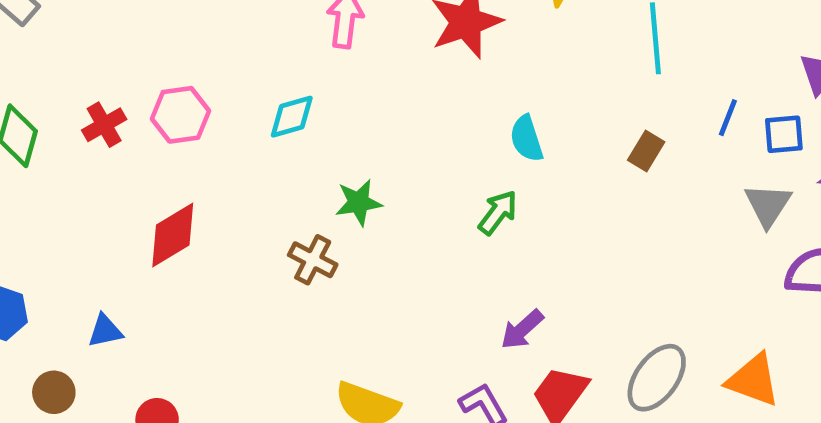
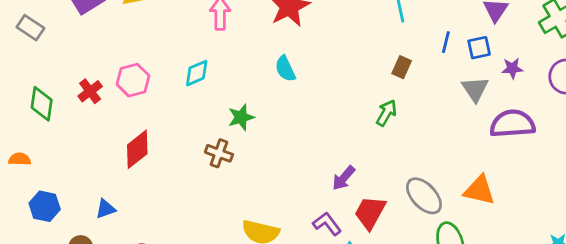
cyan semicircle: (527, 139) -> (285, 69), moved
green arrow: (498, 213) -> (386, 113), moved
gray ellipse: (657, 378) -> (424, 196), turned -72

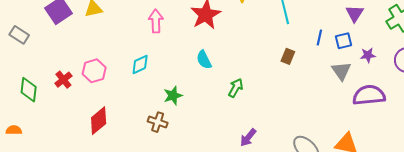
green arrow: (386, 113) -> (236, 88), moved

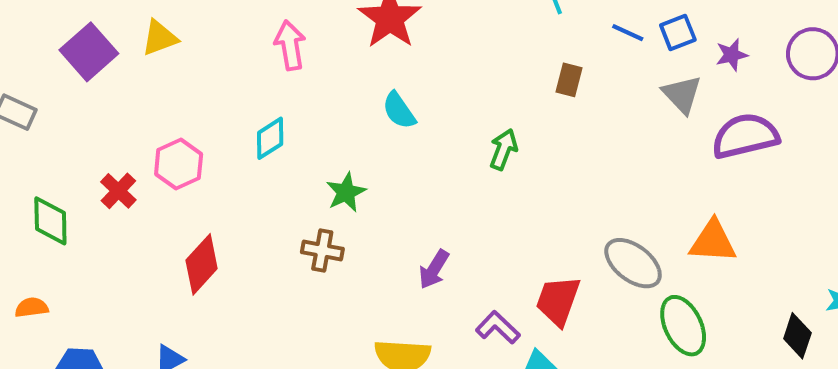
blue line: (319, 37) -> (628, 33), turned -70
green arrow: (236, 88) -> (503, 149), moved
purple arrow: (248, 138) -> (434, 269), moved

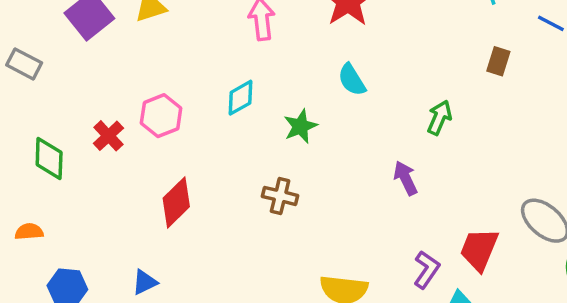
green star: (346, 192) -> (300, 126), moved
purple arrow: (434, 269) -> (406, 178), moved, turned 120
purple L-shape: (498, 327) -> (427, 270), turned 78

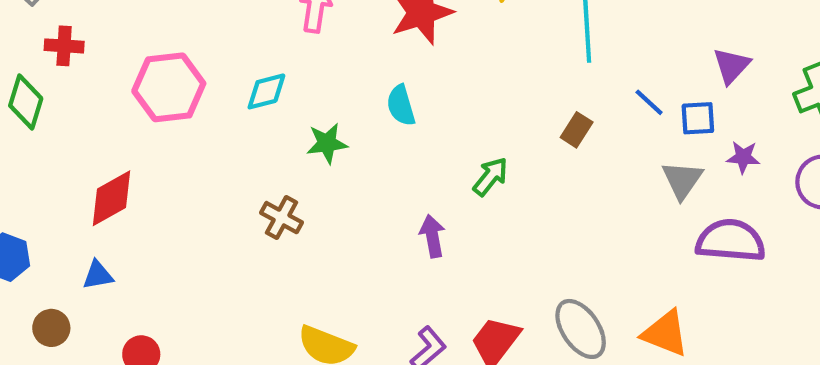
pink hexagon: (161, 116) -> (169, 87), size x1.4
red cross: (108, 136) -> (64, 46), moved, turned 32
red diamond: (176, 202) -> (111, 198), moved

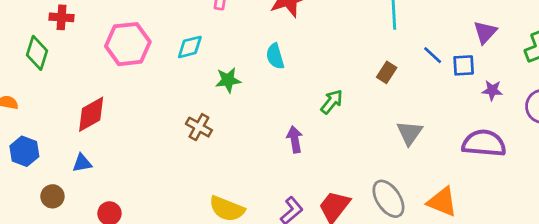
gray triangle: (682, 180) -> (410, 133), moved

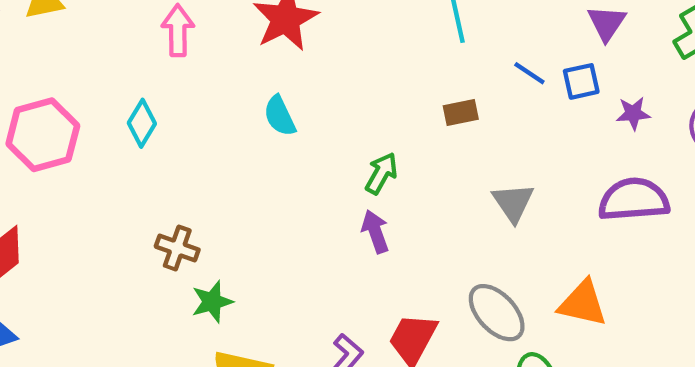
cyan diamond: (190, 47) -> (142, 123), turned -36
brown rectangle: (387, 72) -> (461, 112), turned 55
green star: (228, 80) -> (212, 302), moved
purple arrow: (295, 139) -> (375, 232), moved

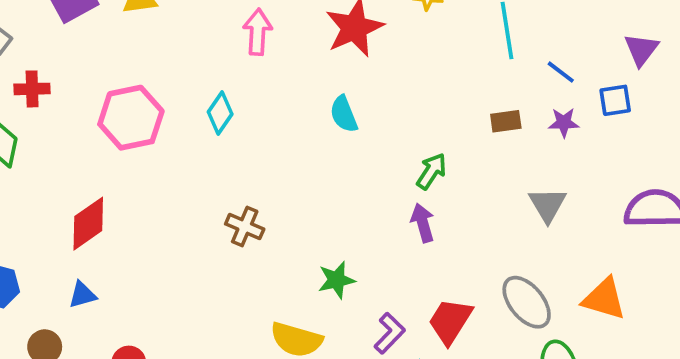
blue line: (529, 73) -> (561, 72), moved
purple star: (633, 113) -> (564, 123), moved
green star: (212, 302) -> (336, 280), moved

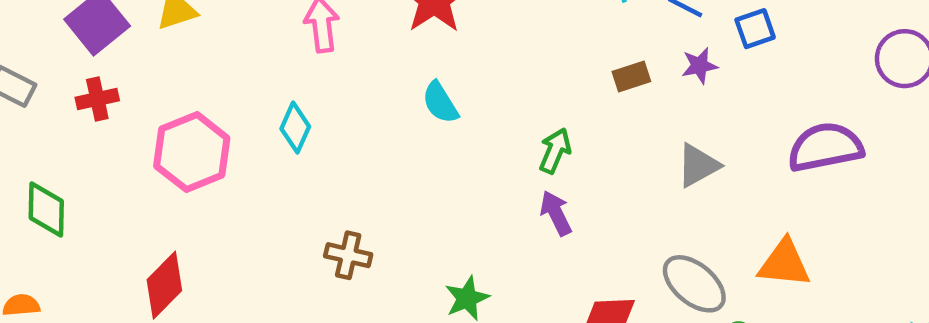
red cross: (32, 89) -> (97, 99), moved
gray triangle: (548, 205) -> (698, 165), turned 42

